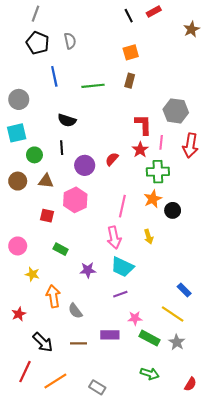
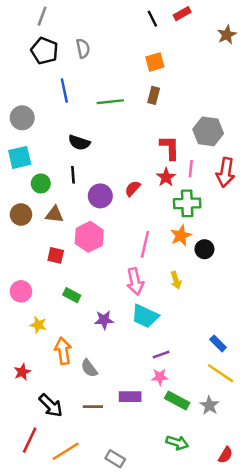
purple line: (120, 294) -> (161, 355), moved
yellow line: (173, 314) -> (221, 373), moved

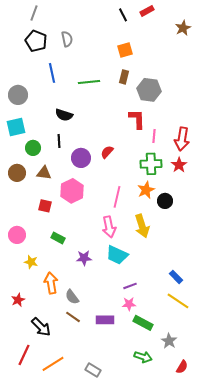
gray hexagon: (208, 131) -> (149, 90), moved
red star: (166, 177) -> (179, 165), moved
yellow arrow: (176, 280) -> (142, 226), size x1.6
gray star: (209, 405) -> (169, 341), moved
brown line: (93, 407) -> (73, 317), moved, turned 35

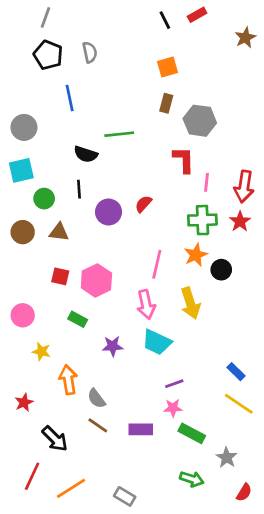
green line: (89, 82) -> (119, 134), moved
pink hexagon: (72, 191) -> (96, 280), moved

